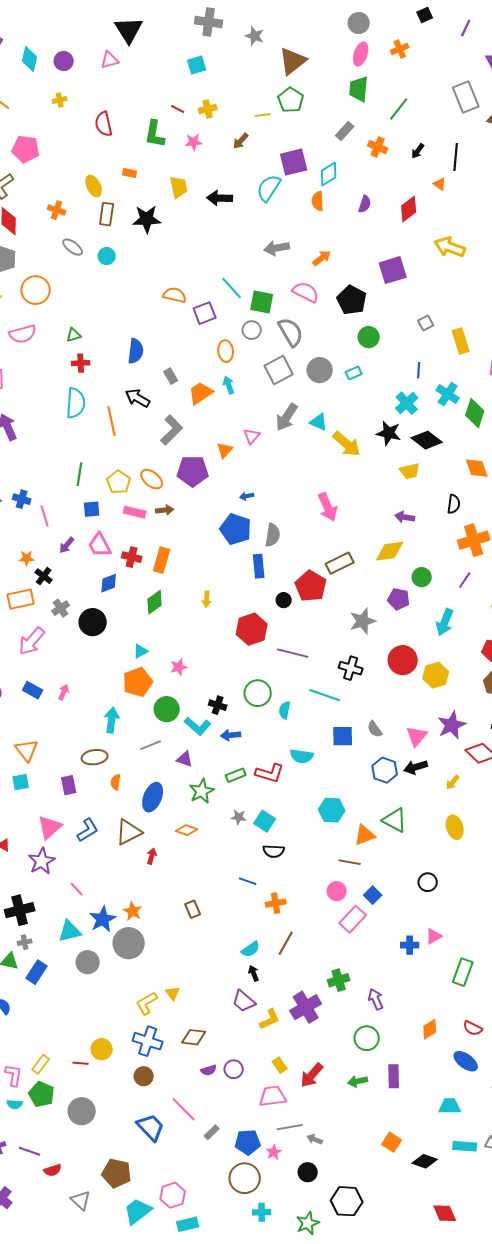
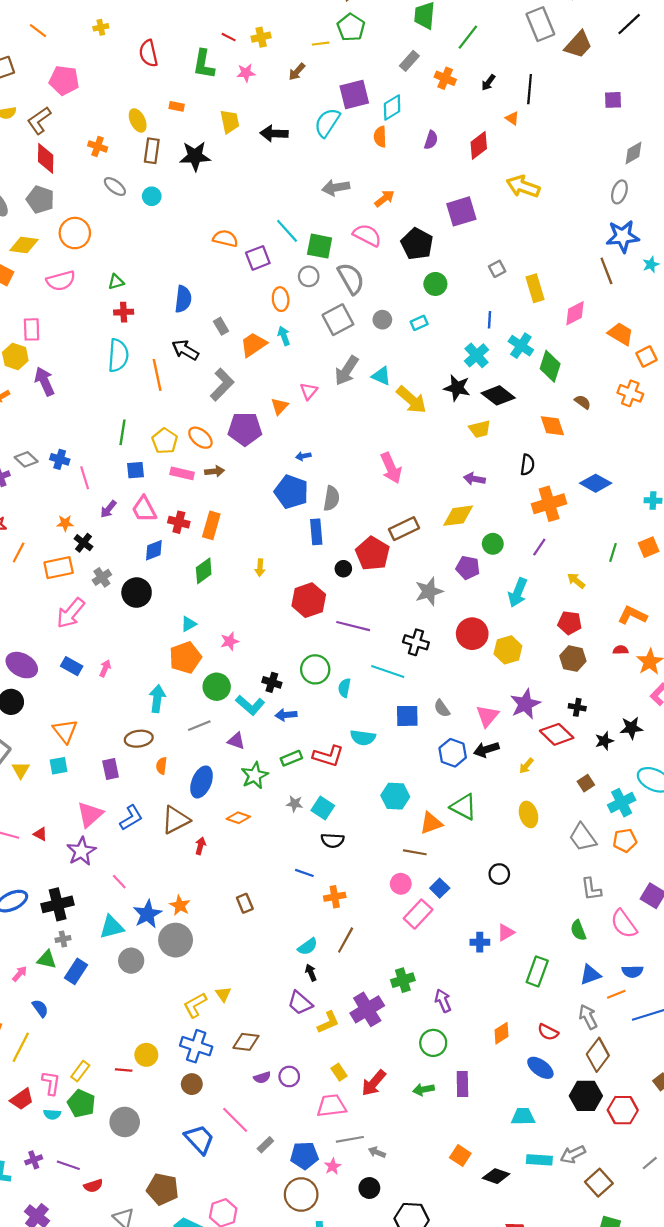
gray circle: (320, 370) -> (382, 320), size x0.7

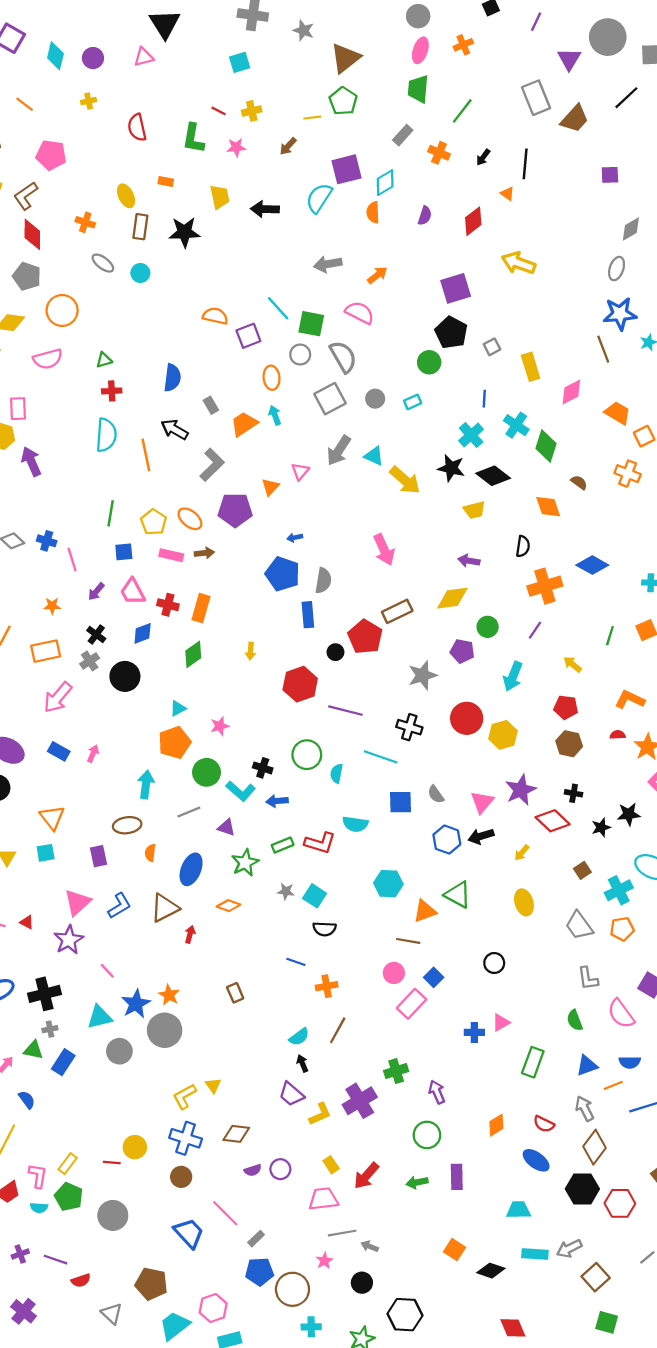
black pentagon: (417, 244) -> (451, 332), moved
black cross: (84, 543) -> (96, 635), moved
blue pentagon: (304, 1156) -> (259, 1272), moved

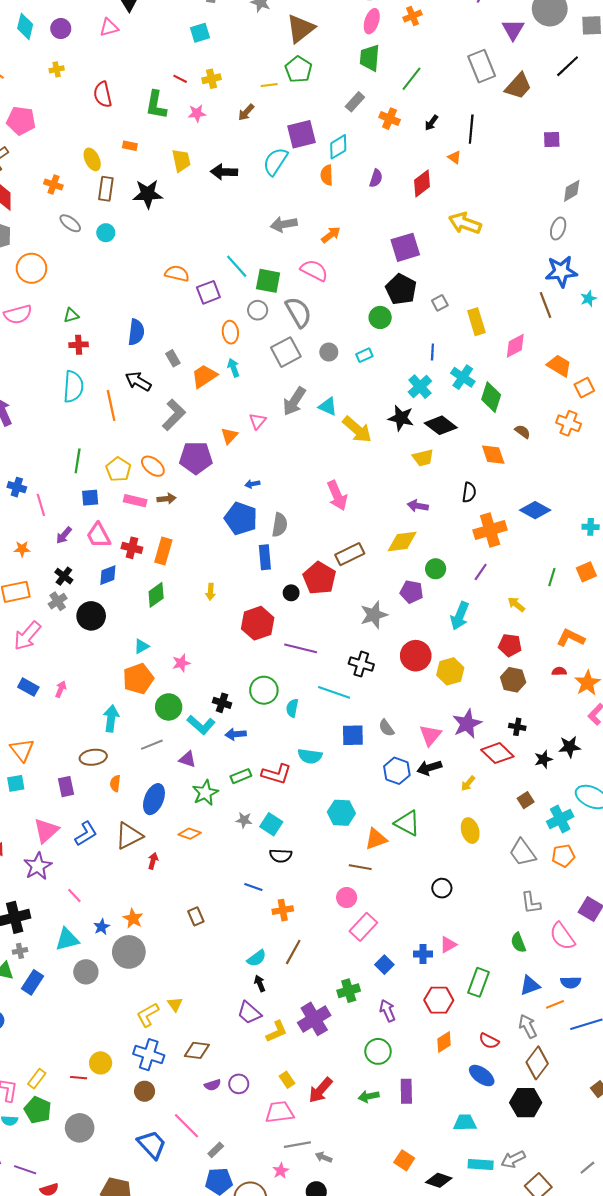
blue square: (434, 977) -> (384, 965), moved
blue star: (136, 1004) -> (102, 927), size x0.6
red hexagon: (620, 1203) -> (439, 1000), moved

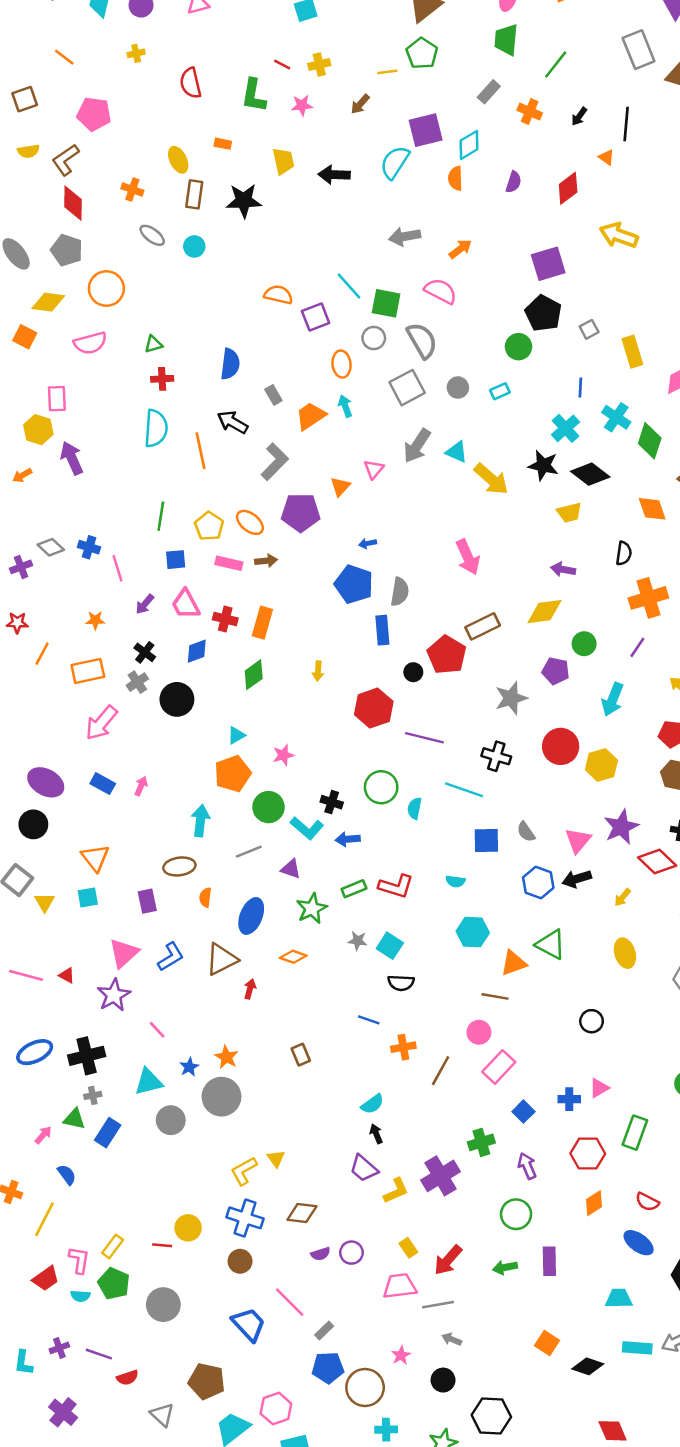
cyan semicircle: (310, 756) -> (455, 881), moved, size x0.7
brown line: (293, 952) -> (441, 1071), moved
gray line: (297, 1145) -> (438, 1305), moved

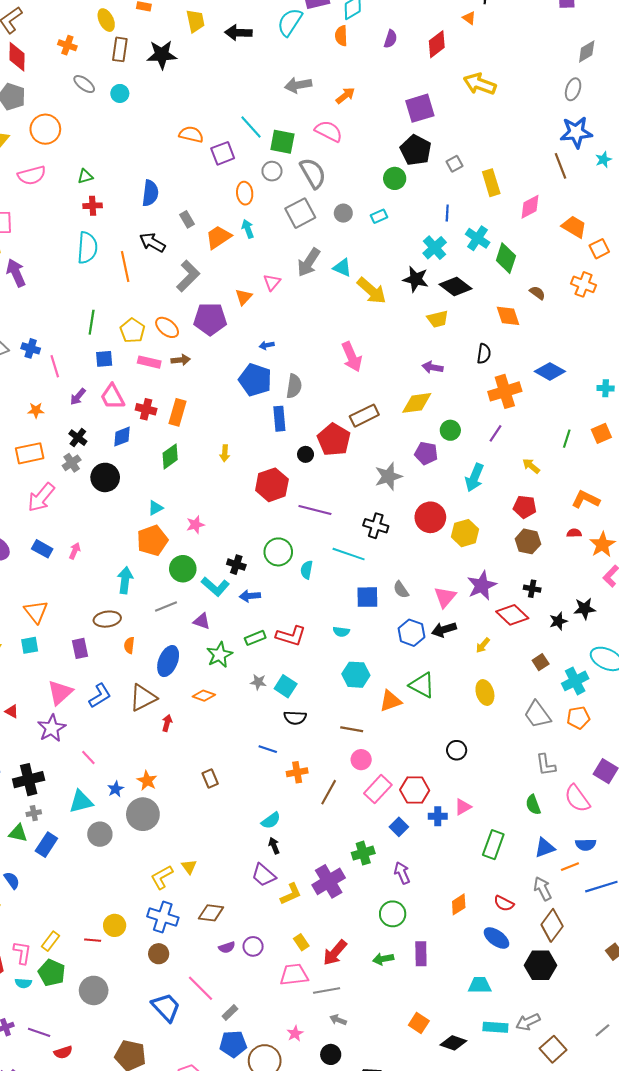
brown line: (495, 996) -> (352, 729), moved
red hexagon: (588, 1154) -> (415, 790), moved

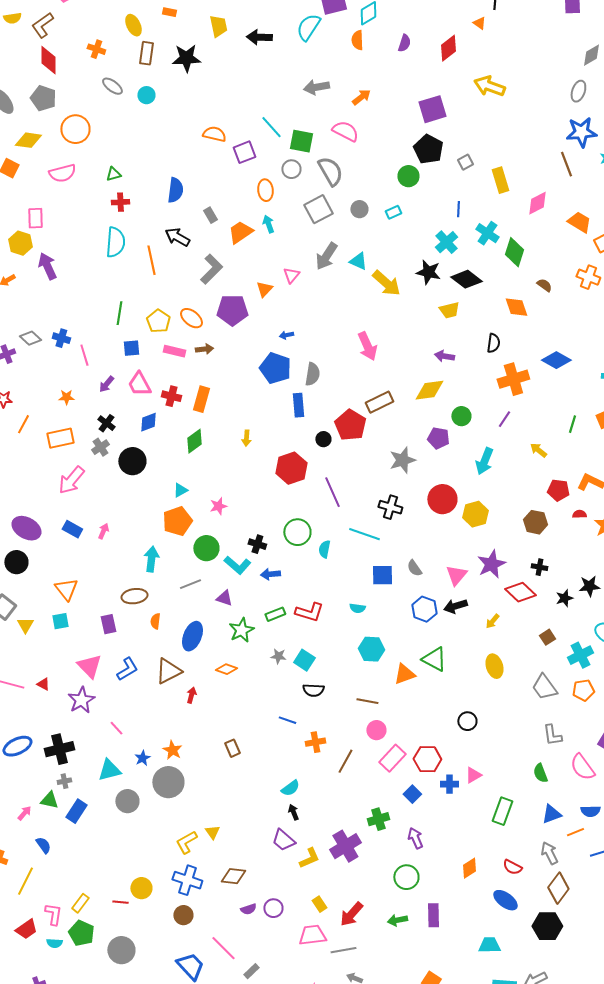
red pentagon: (525, 507) -> (558, 490), moved
purple line: (315, 510) -> (332, 492), turned 52
pink triangle: (60, 693) -> (89, 666), turned -32

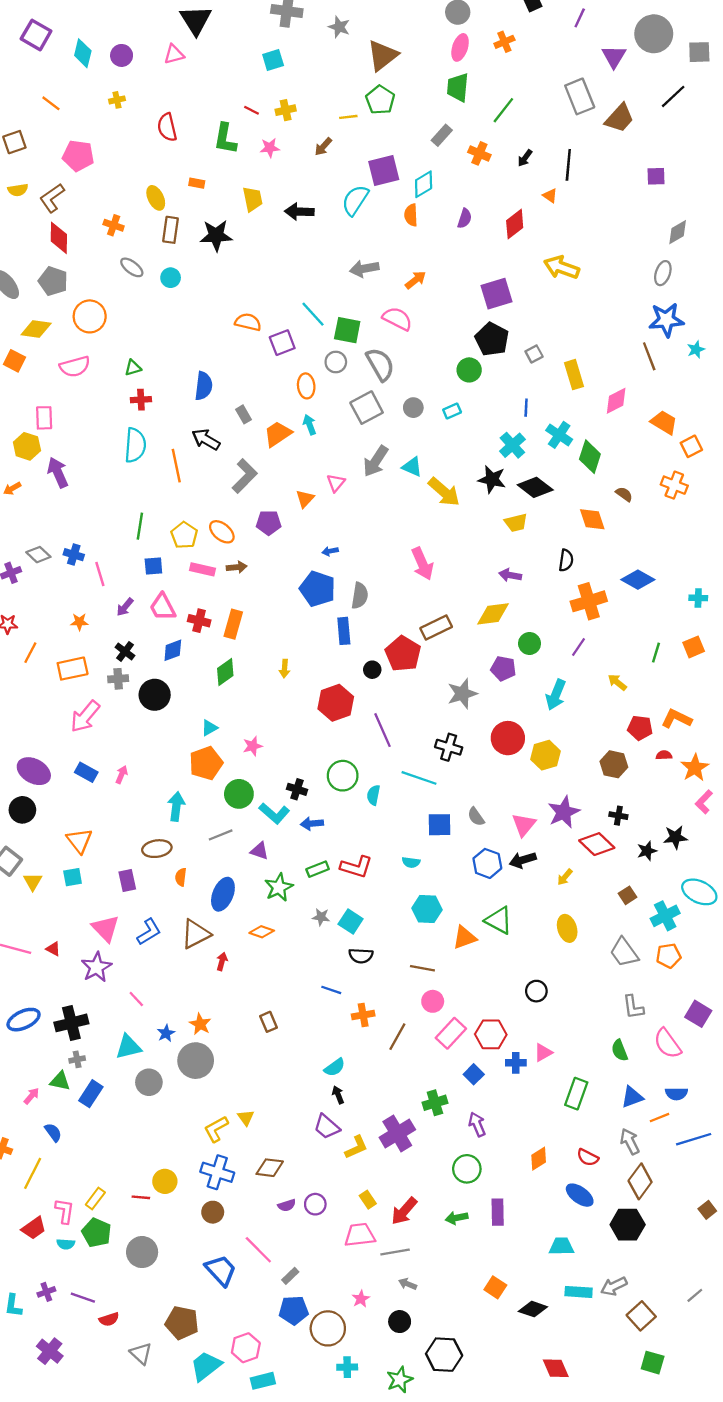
purple pentagon: (232, 310) -> (269, 523), size x0.7
gray cross: (100, 447) -> (118, 679), turned 30

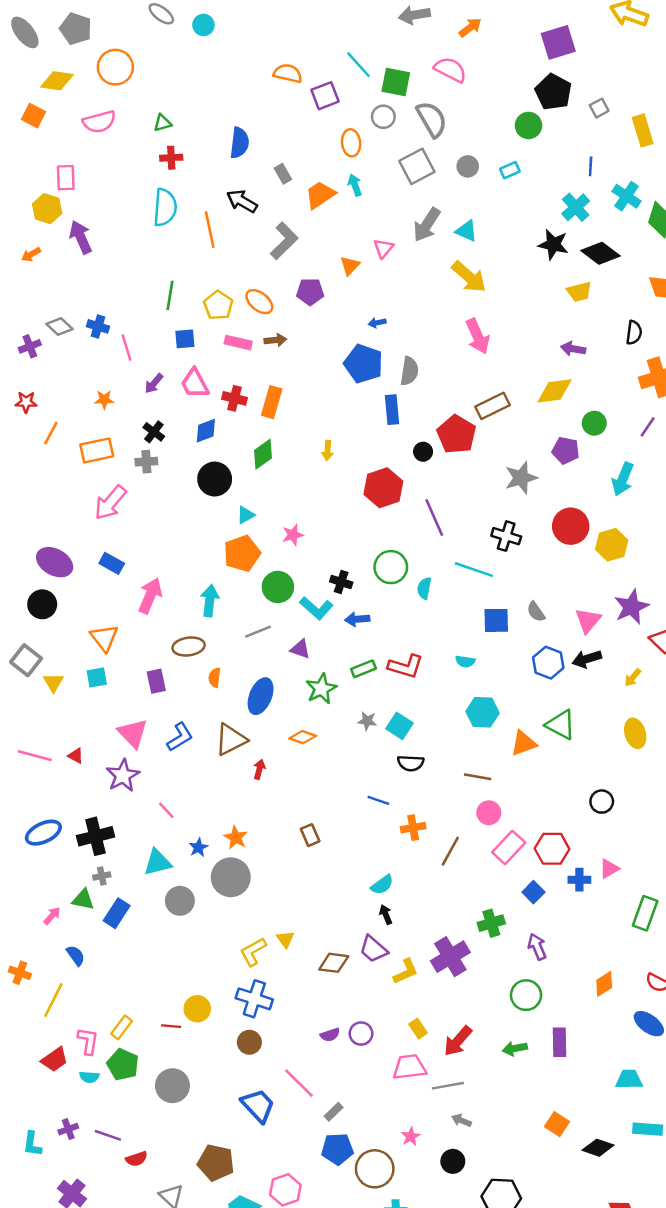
yellow arrow: (444, 492) -> (469, 277), moved
black circle: (155, 695) -> (215, 479), moved
pink arrow: (122, 775) -> (150, 596), moved, size x1.8
brown diamond: (270, 1168) -> (334, 963), moved

